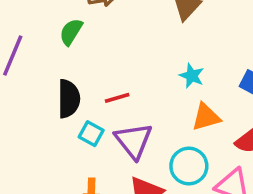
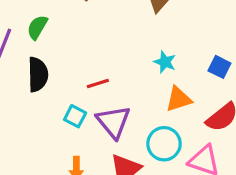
green semicircle: (71, 32) -> (37, 27), moved
black semicircle: (69, 99) -> (38, 74), moved

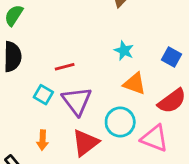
orange triangle: (179, 99) -> (135, 84), turned 35

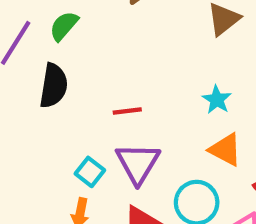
cyan square: (43, 95) -> (90, 172), moved

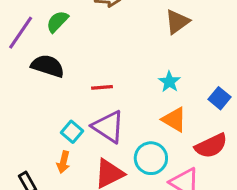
black semicircle: (54, 86) -> (48, 66), turned -84
purple triangle: (138, 163) -> (108, 127), turned -30

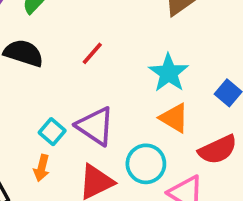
cyan star: (169, 82) -> (169, 73), size x1.5
red line: (102, 87) -> (92, 53), moved, turned -45

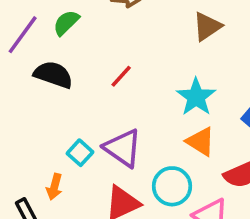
orange arrow: (42, 168) -> (54, 187), moved

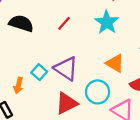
cyan star: (196, 97) -> (107, 22), moved
orange arrow: (54, 187) -> (18, 85), moved

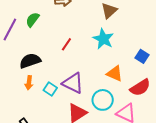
black semicircle: (21, 23) -> (30, 61), moved, turned -30
orange arrow: (18, 85) -> (29, 83), moved

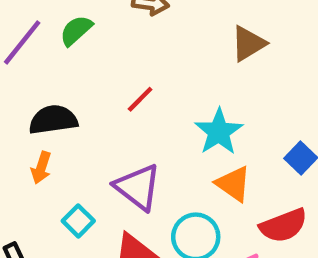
cyan star: (103, 39) -> (219, 132), moved
cyan square: (50, 89) -> (78, 221), moved

